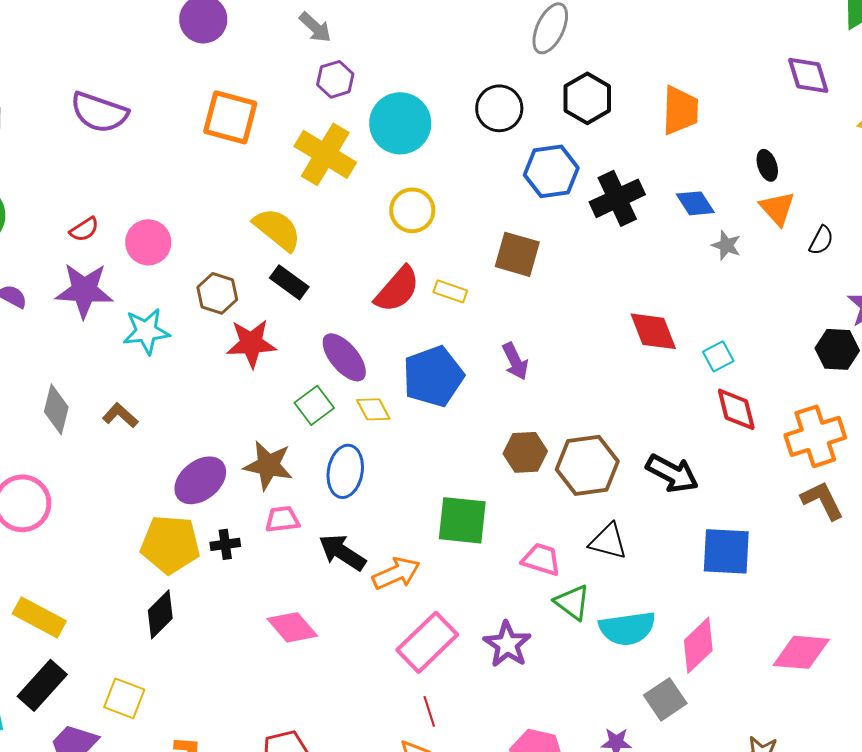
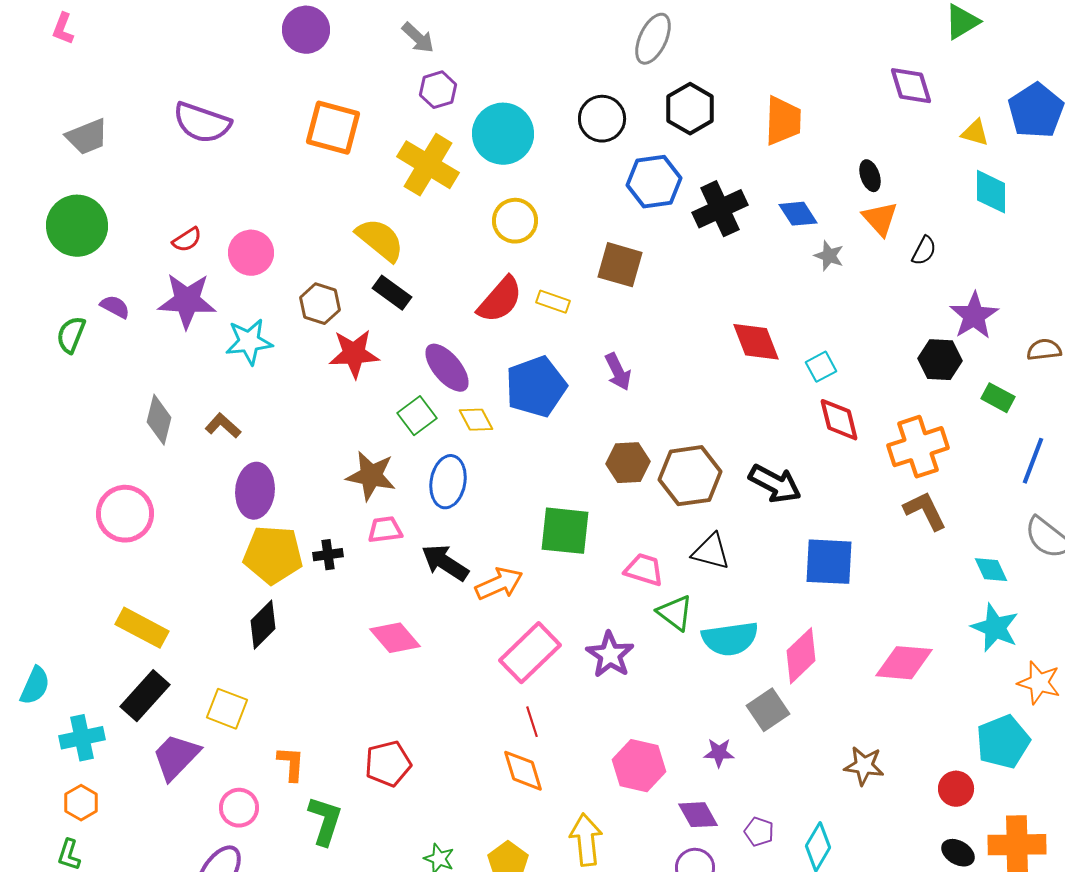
purple ellipse: (200, 480) -> (255, 491), moved, turned -46

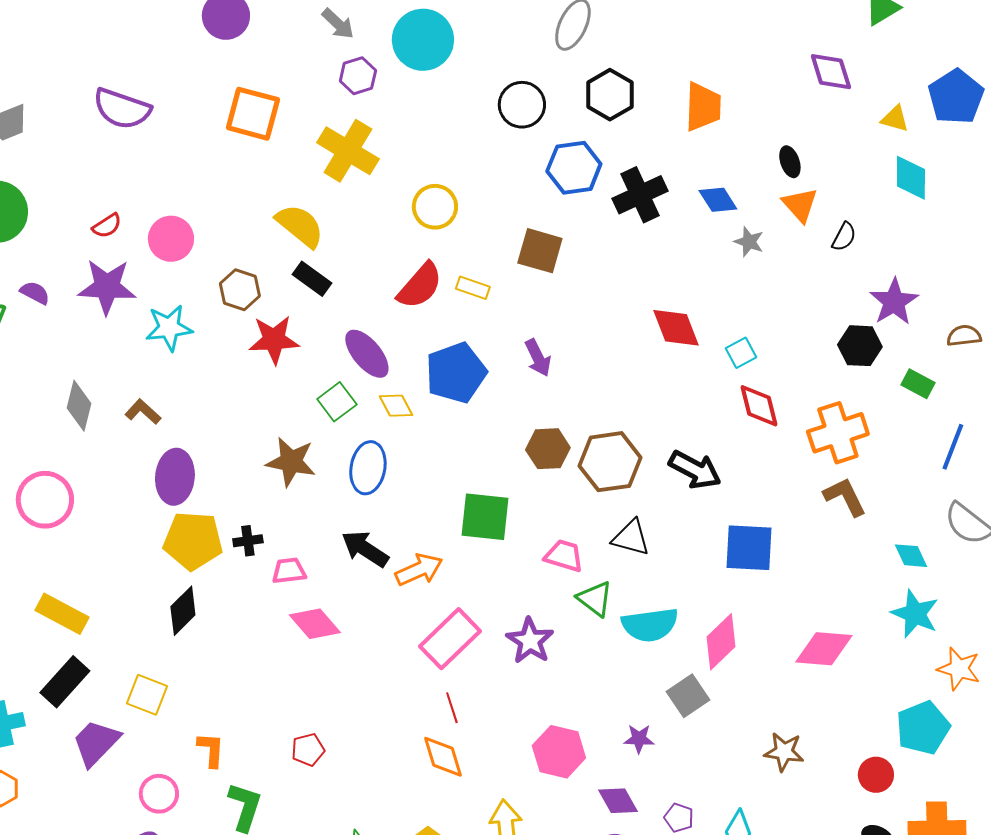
cyan circle: (503, 134) -> (423, 40), moved
pink trapezoid: (385, 530) -> (289, 571), moved
red pentagon: (388, 764) -> (308, 750), size x0.7

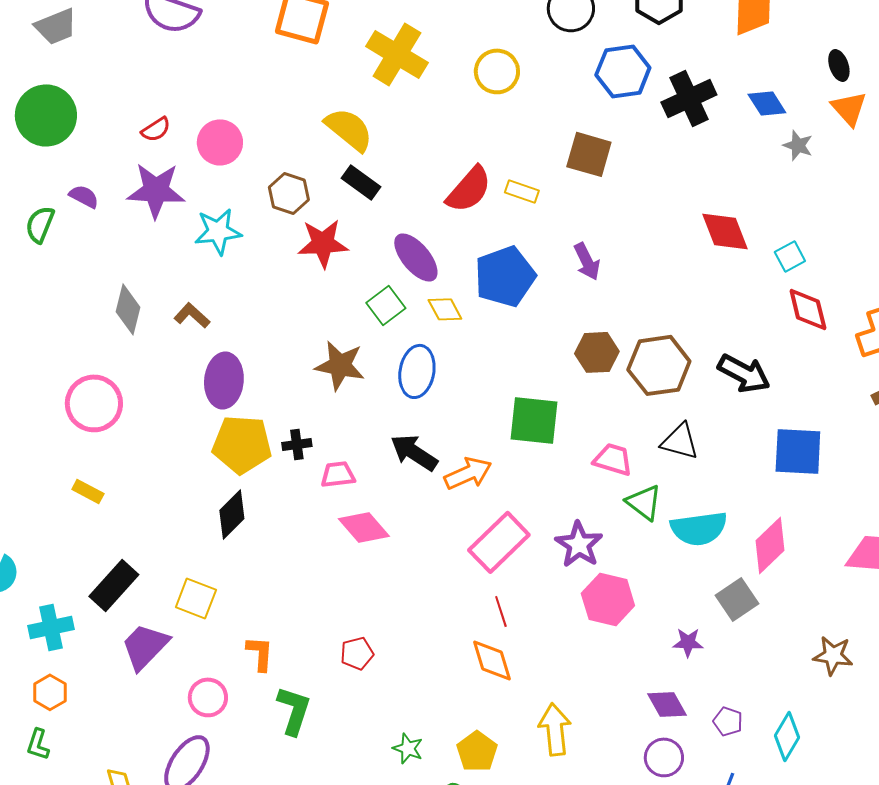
yellow circle: (435, 207) -> (497, 71), moved
yellow rectangle: (62, 614) -> (88, 491), moved, size x0.6
pink hexagon: (559, 752) -> (608, 599), moved

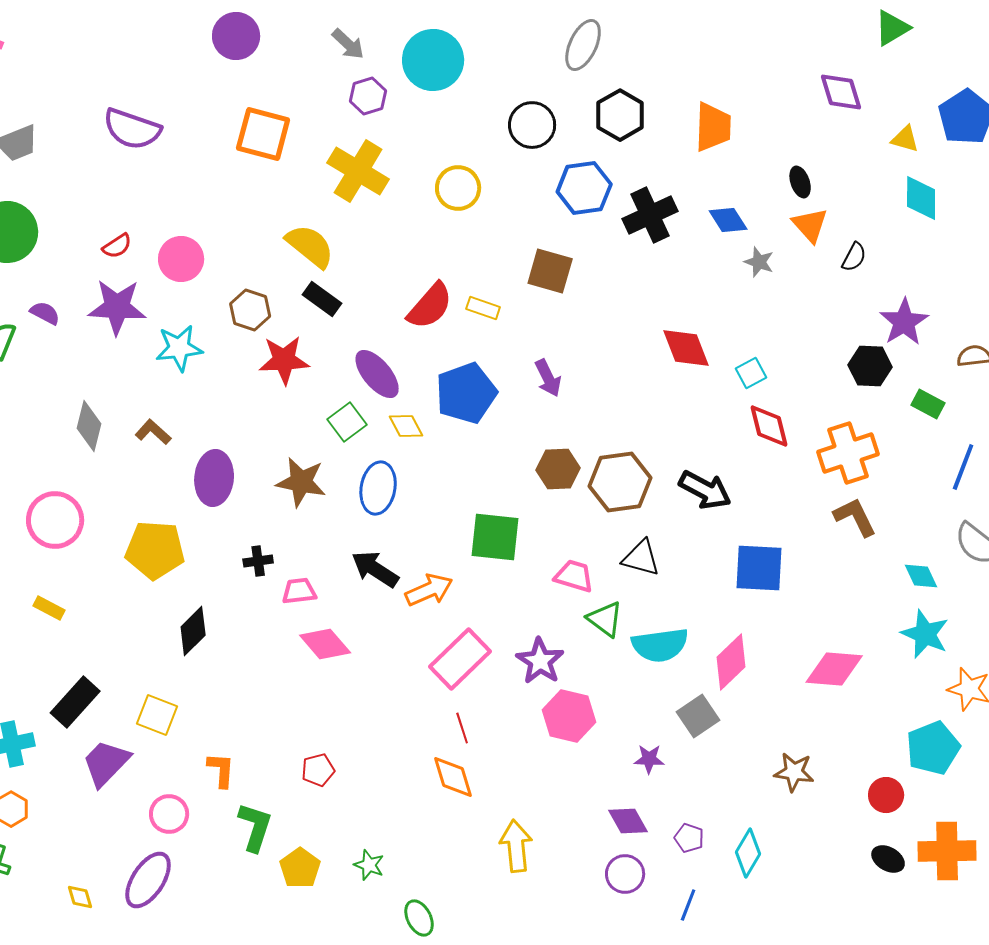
purple ellipse: (224, 380) -> (214, 478), moved
yellow pentagon: (242, 444) -> (155, 550), moved
yellow pentagon: (477, 751) -> (300, 868), moved

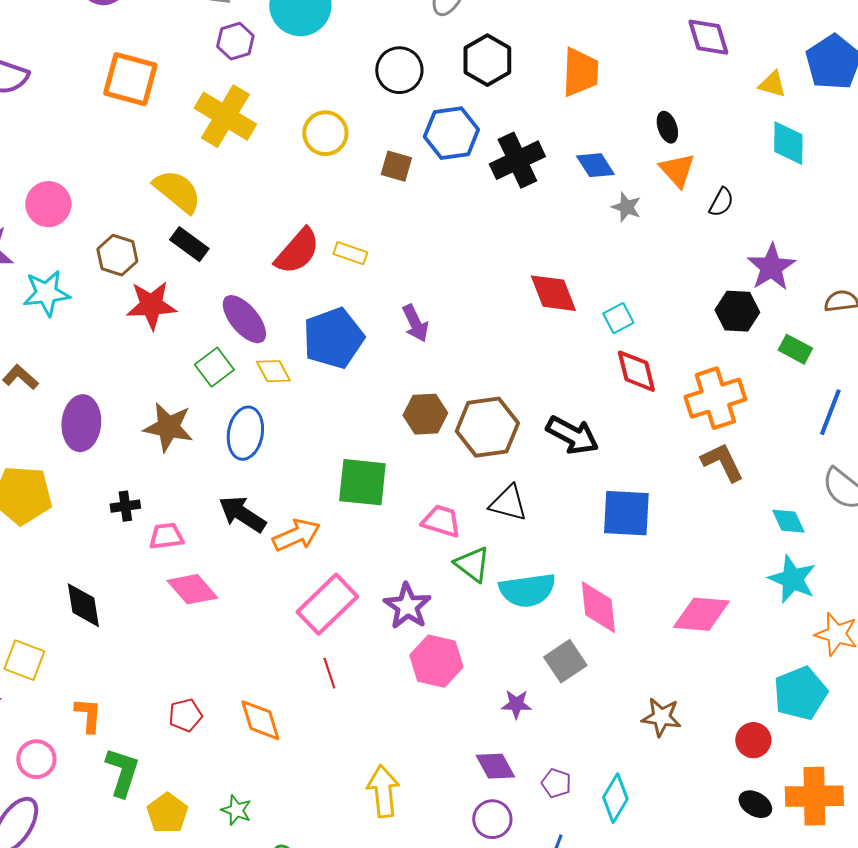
brown square: (550, 271) -> (396, 166), moved, size x0.7
black diamond: (193, 631) -> (83, 605), moved, turned -54
pink diamond: (731, 662) -> (598, 607), turned -52
orange diamond: (453, 777) -> (260, 720), moved

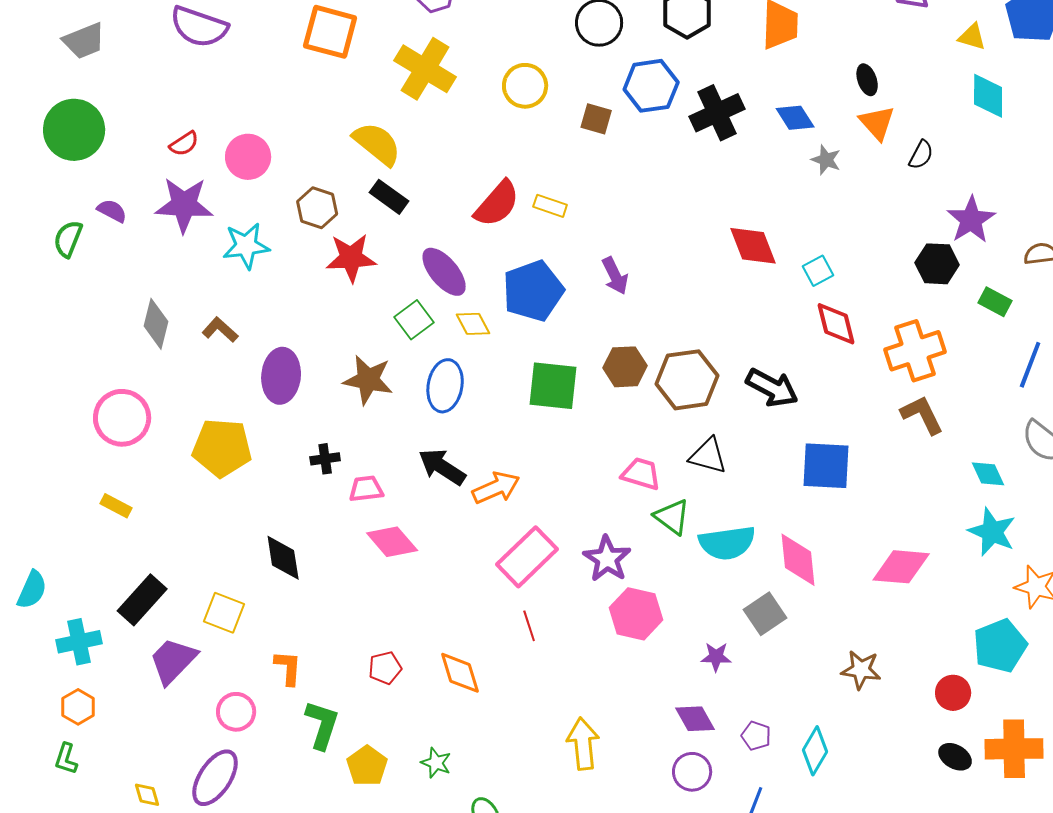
green square: (362, 482) -> (553, 386), moved

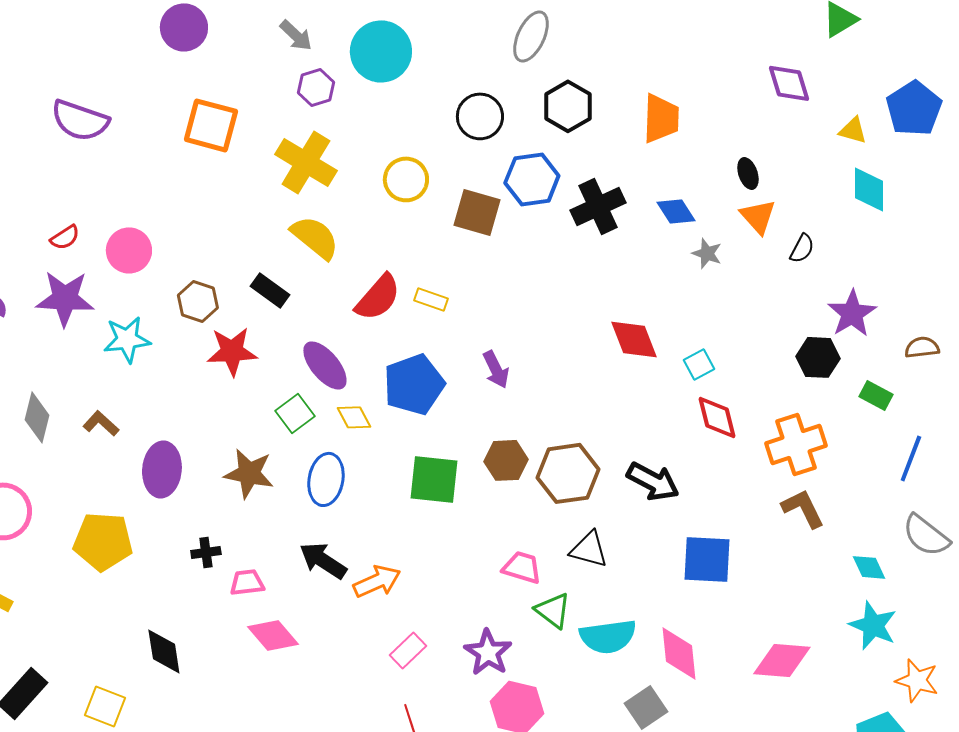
brown square: (596, 119) -> (477, 212), size x1.5
yellow semicircle: (377, 144) -> (315, 237), moved
pink rectangle: (527, 557) -> (408, 650), size x0.6

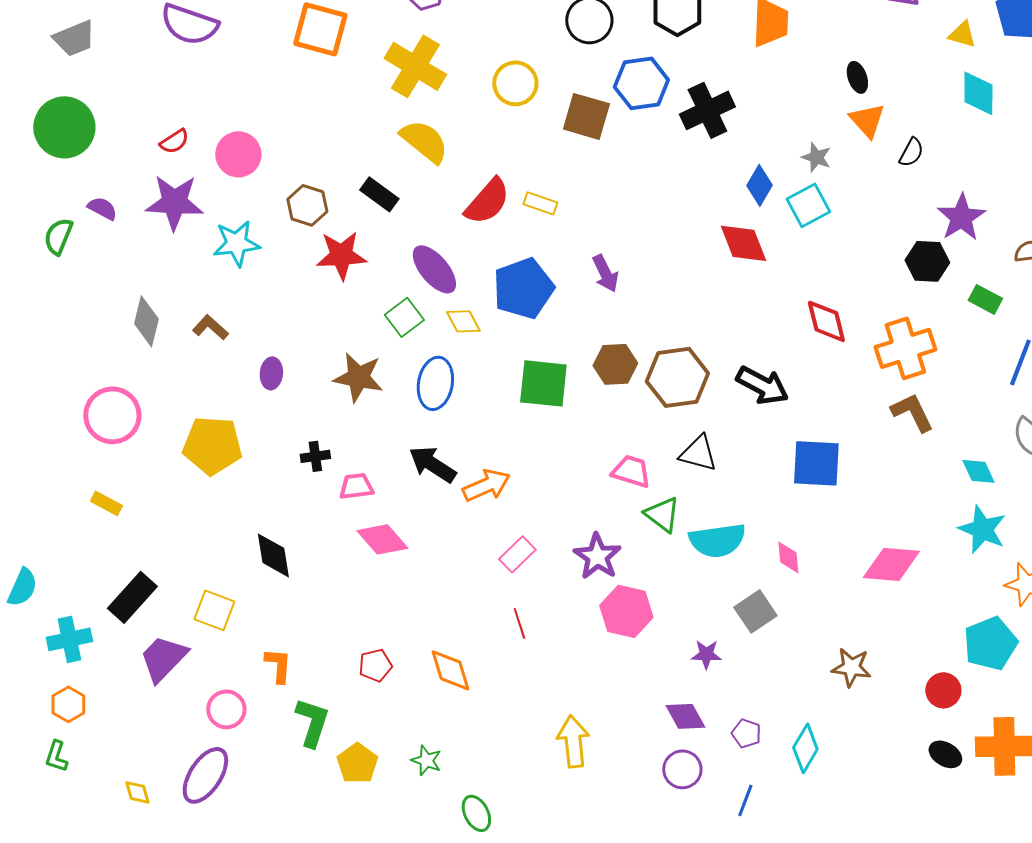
blue diamond: (676, 211) -> (759, 185), moved, turned 63
cyan square: (699, 364) -> (808, 205), moved, size x1.4
purple ellipse: (162, 469) -> (271, 373), size x0.6
pink diamond: (679, 653) -> (788, 557), size x0.6

